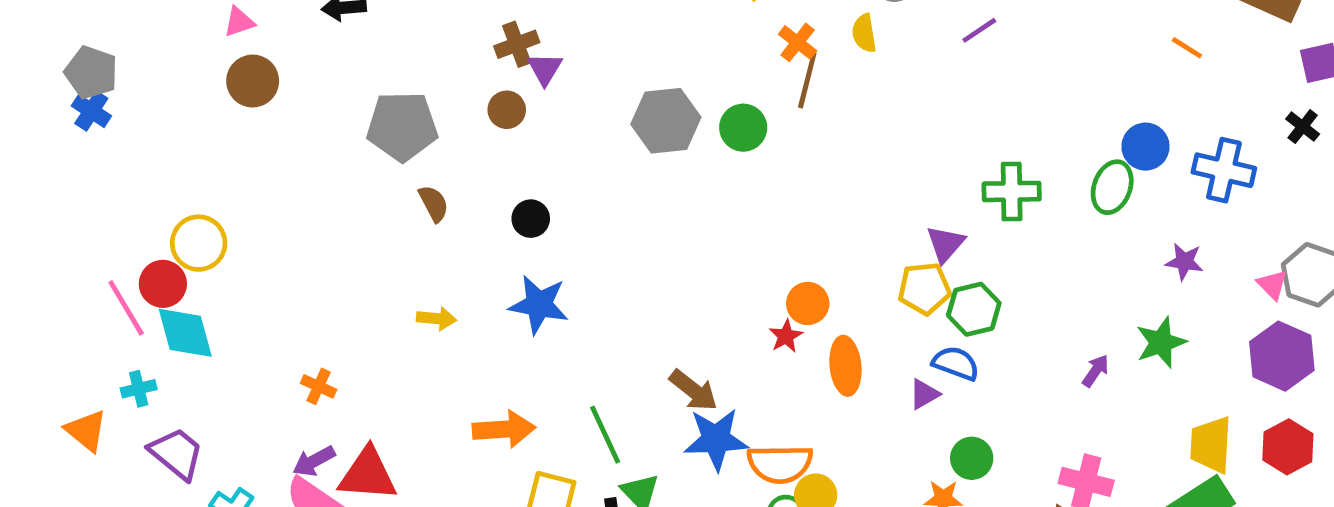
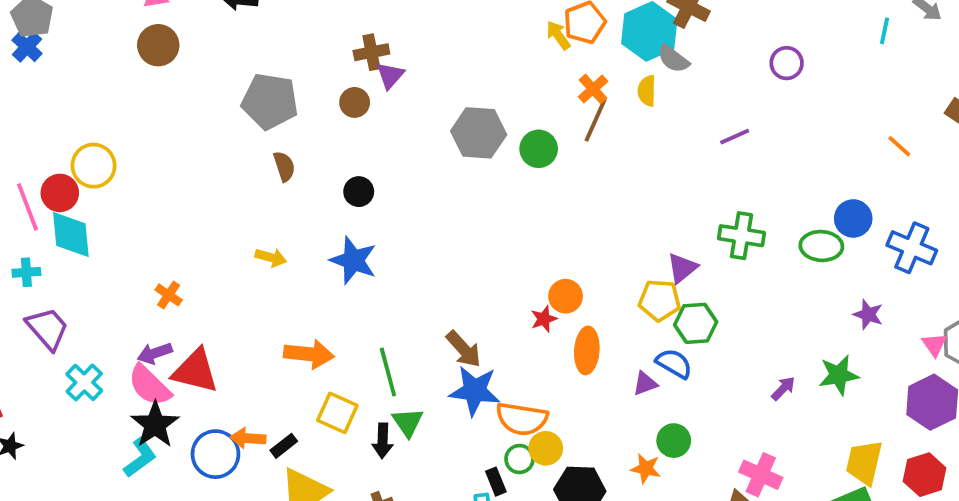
purple line: (979, 30) -> (735, 137), moved
green ellipse: (1112, 187) -> (821, 246), turned 63

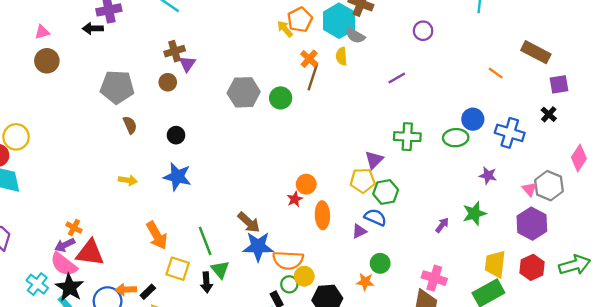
orange cross: (169, 295) -> (74, 228), moved
orange arrow: (309, 354) -> (157, 235), turned 60
cyan cross: (84, 382) -> (37, 284), moved

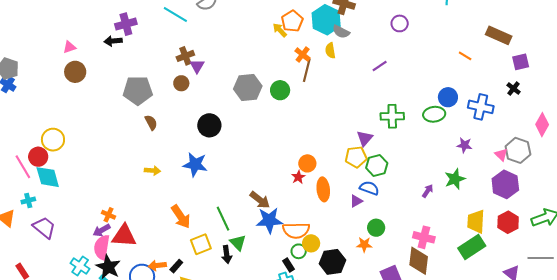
black circle: (176, 135) -> (209, 125), moved, size x1.5
pink semicircle: (64, 264) -> (102, 247), turned 65
yellow square: (178, 269) -> (201, 244), turned -35

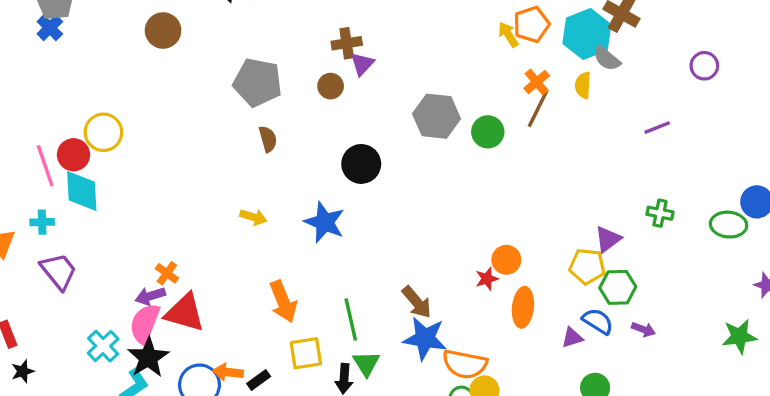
green cross: (392, 116) -> (660, 213), size x0.7
purple arrow: (428, 191) -> (643, 329), moved, turned 64

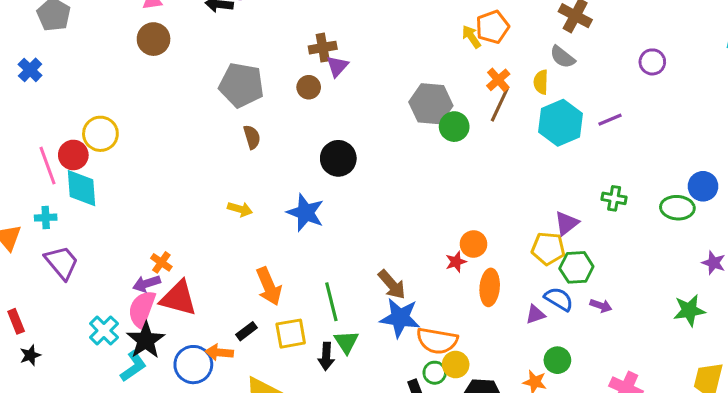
blue cross: (50, 28) -> (30, 70), moved
cyan hexagon: (587, 34) -> (560, 123), moved
gray hexagon: (437, 116) -> (431, 104), moved
black rectangle: (259, 380) -> (246, 331), moved

